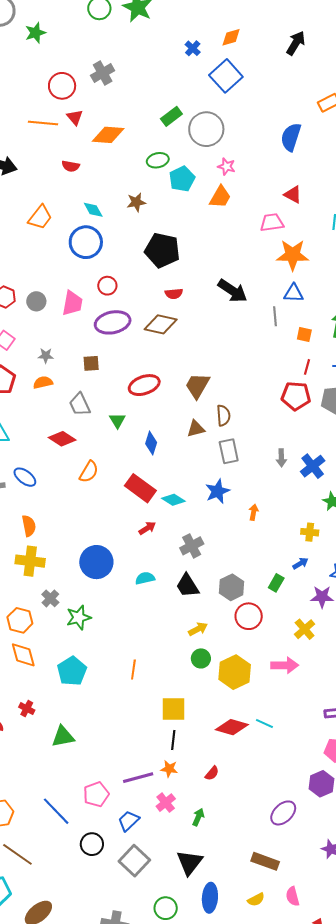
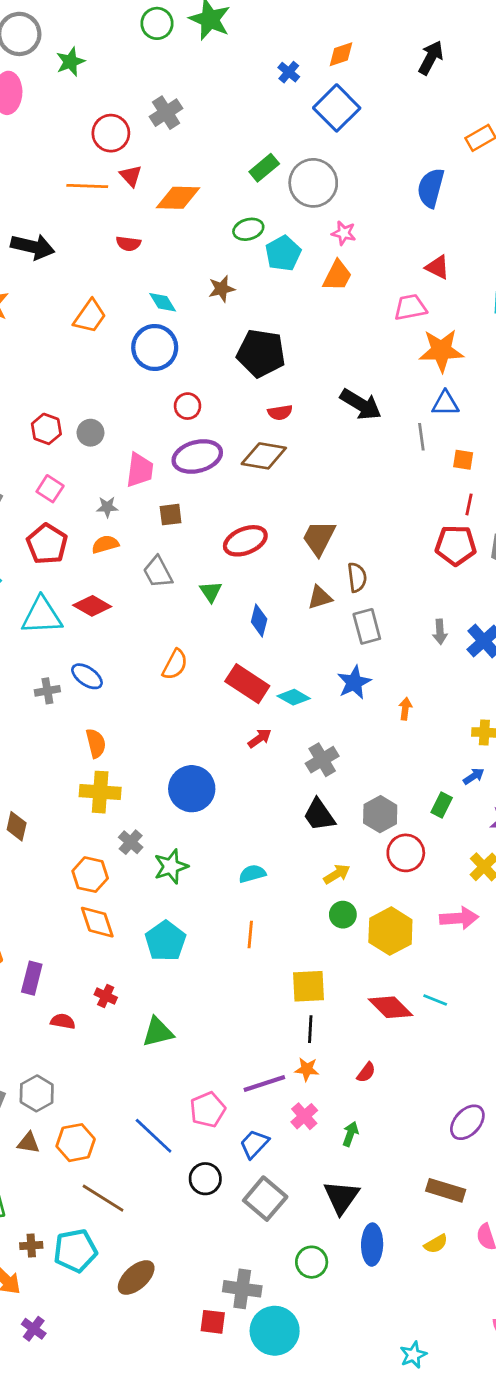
pink trapezoid: (72, 303) -> (140, 470), moved
red diamond: (62, 439) -> (92, 606), moved
cyan semicircle: (145, 578) -> (252, 874), moved
red diamond: (232, 727) -> (390, 1007), turned 32

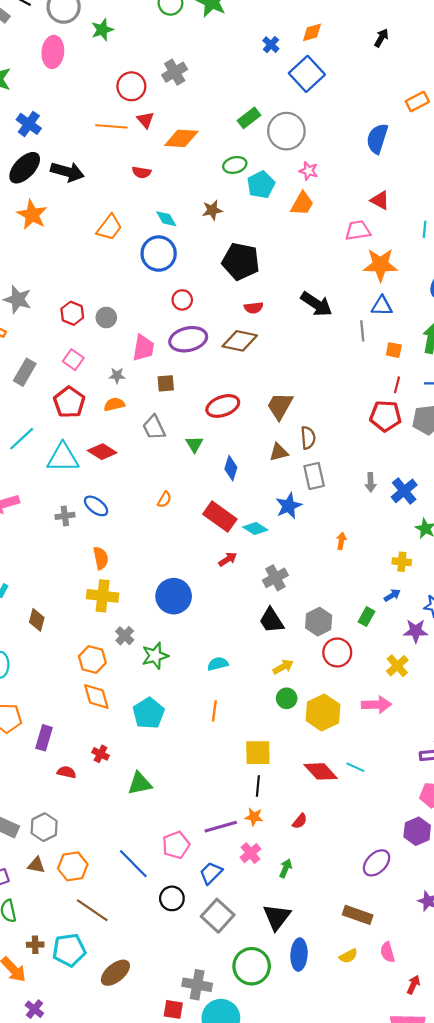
black arrow: (431, 58) -> (381, 38), size x0.7
orange semicircle: (175, 664) -> (164, 499), size x0.7
blue star: (354, 682) -> (289, 506), moved
green circle: (312, 1262) -> (252, 966), size x1.5

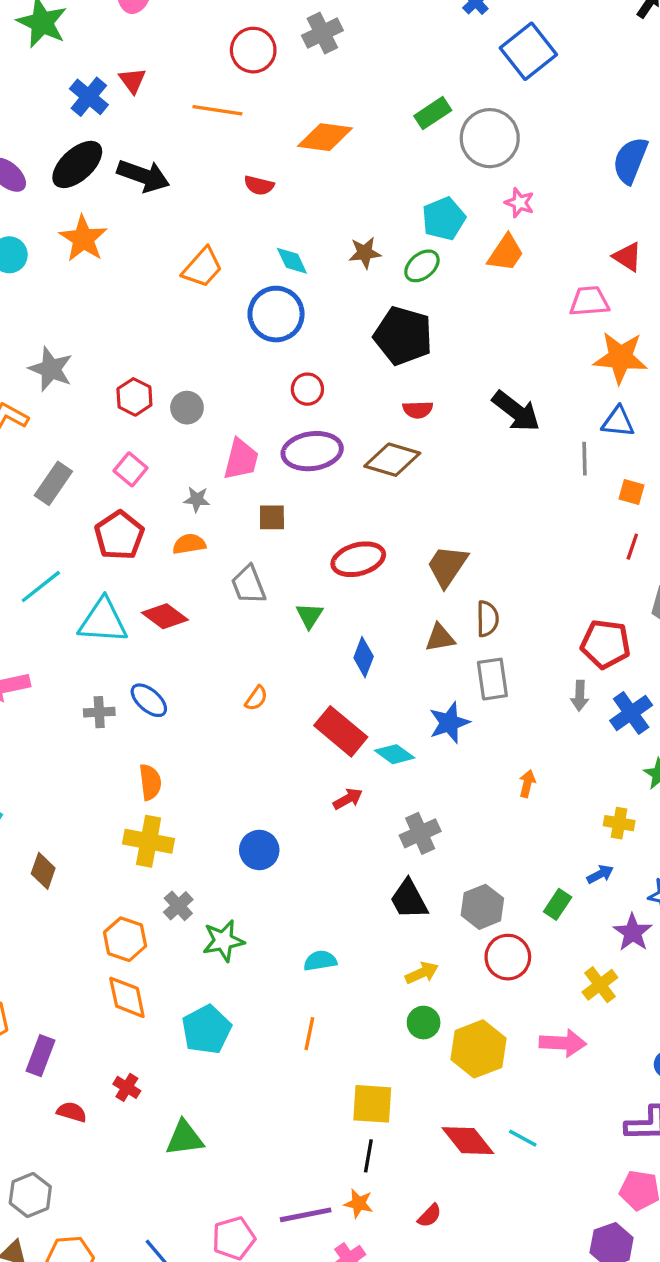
red triangle: (145, 120) -> (132, 80), moved
green ellipse: (235, 165) -> (422, 266), moved, turned -30
red pentagon: (385, 416) -> (605, 644), moved
blue circle: (174, 596) -> (259, 850), size x0.7
purple star: (416, 631) -> (633, 933), turned 30

